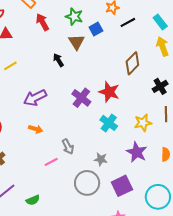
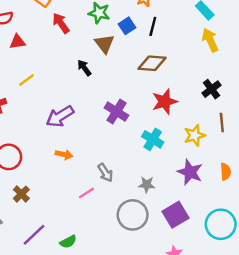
black line: (128, 22) -> (153, 26), moved, turned -42
brown diamond: (132, 63) -> (152, 63), moved, turned 55
red star: (109, 92) -> (165, 102), moved, turned -30

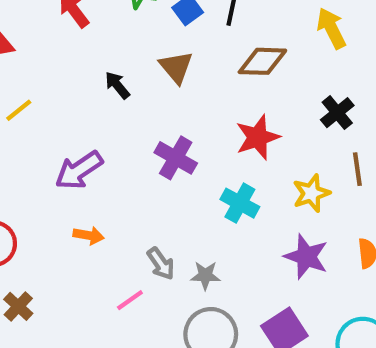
brown triangle: (105, 44) -> (176, 67), moved
brown diamond: (152, 63) -> (262, 61), moved
gray star: (147, 185) -> (205, 275), moved

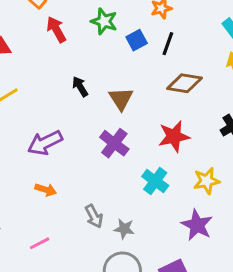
brown triangle: (176, 67) -> (121, 99), moved
pink line: (130, 300) -> (40, 243), moved

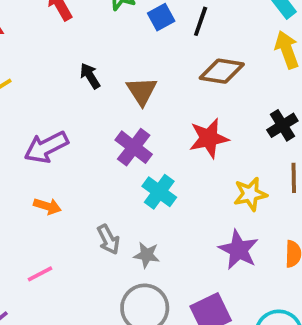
cyan cross: (155, 181) -> (159, 192), moved

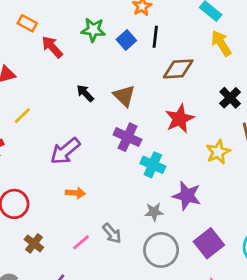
gray arrow: (108, 239) -> (112, 233), moved
purple star: (238, 250) -> (187, 196), moved

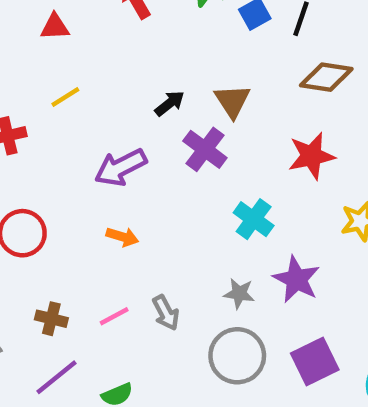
black arrow: (85, 93) -> (170, 103), moved, turned 84
purple cross: (128, 137) -> (205, 149), moved
brown cross: (34, 243) -> (51, 319), moved, turned -36

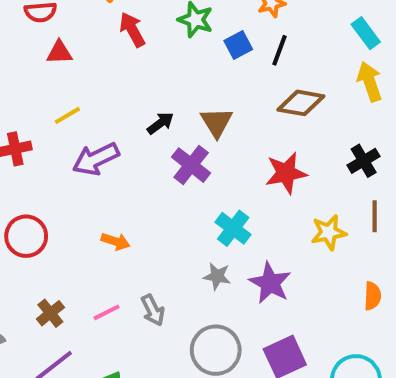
purple arrow: (121, 167) -> (96, 159), moved
gray star: (239, 293) -> (217, 276), moved
brown cross: (51, 319) -> (50, 313), turned 36

